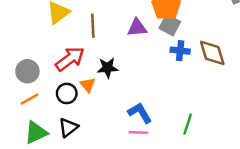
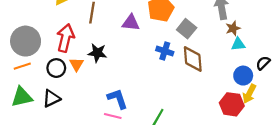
gray square: (170, 25) -> (187, 29), moved
red arrow: (70, 59) -> (66, 38), turned -52
gray circle: (27, 71) -> (26, 41), size x1.4

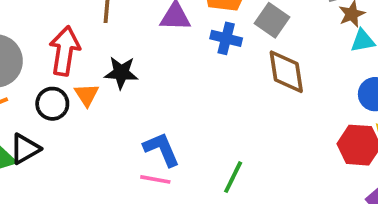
blue cross: (165, 51) -> (226, 38), moved
black triangle: (51, 98) -> (25, 149), moved

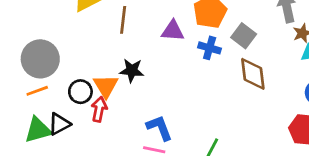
red arrow: (65, 51) -> (99, 109), moved, size x0.7
orange triangle: (87, 95) -> (106, 86), size x1.4

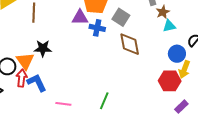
purple triangle: (173, 31) -> (80, 17), moved
blue L-shape: (159, 128) -> (37, 83), moved

